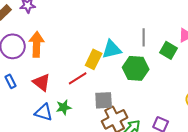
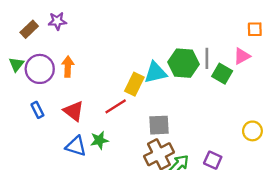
gray line: (144, 37) -> (207, 58), moved
orange arrow: (37, 44) -> (68, 67), size x0.7
green hexagon: (136, 68) -> (183, 63), moved
gray square: (104, 100) -> (159, 125), moved

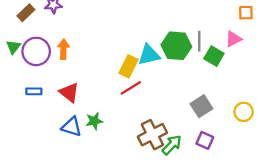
red line: (116, 106) -> (131, 88), moved
blue rectangle: (37, 110) -> (34, 91), turned -63
gray square: (159, 125) -> (201, 106), moved, turned -30

